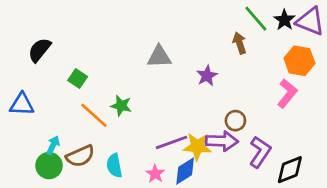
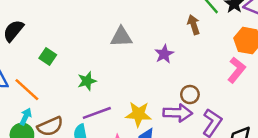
green star: (121, 106) -> (87, 81), turned -30
orange line: (94, 115) -> (27, 90), moved
purple line: (171, 142) -> (97, 113), moved
yellow star: (197, 146) -> (138, 114), moved

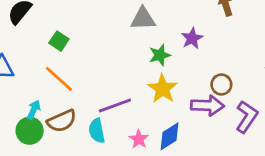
green star: (87, 81) -> (160, 55), moved
orange line: (27, 90) -> (59, 79), moved
yellow star: (138, 114) -> (163, 89), moved, turned 30

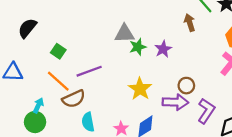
green star: (160, 55) -> (138, 47), moved
purple line: (115, 106) -> (89, 71), moved
brown semicircle: (62, 121) -> (74, 99), moved

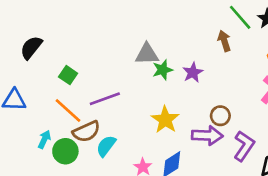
green circle: (35, 122) -> (65, 151), moved
cyan semicircle: (88, 122) -> (106, 146), moved, turned 48

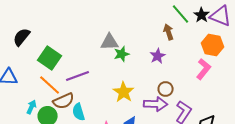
purple star: (193, 72) -> (158, 56), moved
green square: (68, 75) -> (50, 58), size x1.6
cyan semicircle: (106, 146) -> (79, 112), turned -54

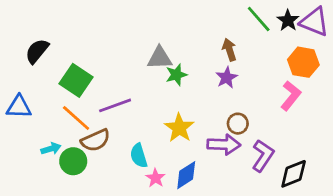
brown arrow: (169, 32) -> (229, 50), moved
cyan arrow: (32, 107) -> (51, 149), turned 48
cyan semicircle: (79, 112) -> (139, 156), moved

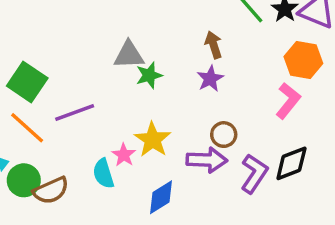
brown semicircle: (96, 140) -> (51, 190), moved
black diamond: (294, 174) -> (291, 163), moved
pink star: (155, 178) -> (124, 155), moved

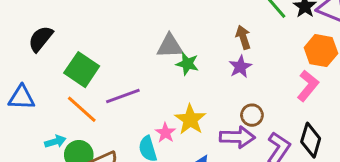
green star: (149, 75) -> (187, 64), turned 30
black diamond: (291, 163) -> (311, 140), turned -52

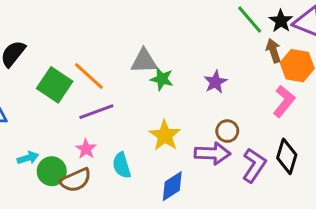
brown arrow: (243, 37) -> (273, 51), moved
orange line: (82, 109) -> (89, 76), moved
pink star: (165, 133) -> (86, 149), moved

